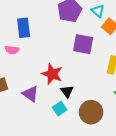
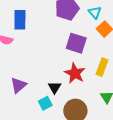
red star: (52, 74) -> (75, 73), moved
purple triangle: (30, 94) -> (18, 85), turned 36

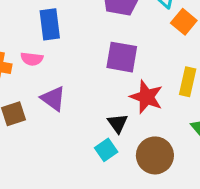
purple square: (76, 43) -> (122, 57), moved
purple triangle: (18, 85) -> (53, 99), moved, turned -36

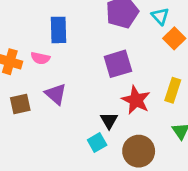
purple square: (122, 57) -> (118, 64), turned -32

